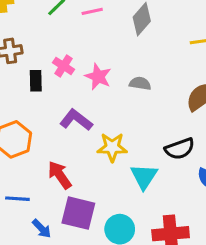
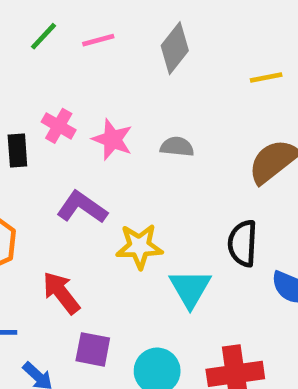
black semicircle: (180, 149) -> (243, 243), turned 116
purple square: (78, 213) -> (93, 349), size x0.7

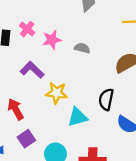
pink star: (112, 139) -> (52, 40), turned 30
cyan triangle: (190, 289) -> (78, 117), turned 35
purple square: (93, 349) -> (26, 139), turned 36

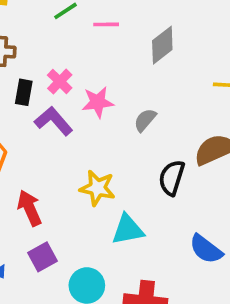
gray semicircle: (82, 48) -> (145, 120), turned -70
purple L-shape: (32, 70) -> (54, 121), moved
black semicircle: (106, 99) -> (172, 178), moved

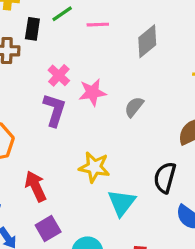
black rectangle: (24, 92) -> (32, 29), moved
purple L-shape: (54, 121) -> (54, 110), turned 60
black semicircle: (172, 178) -> (165, 178), moved
cyan triangle: (128, 230) -> (122, 203), turned -40

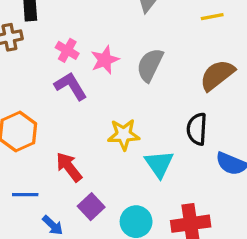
gray semicircle: (134, 107) -> (150, 65), size x1.5
purple L-shape: (54, 110) -> (71, 86), turned -36

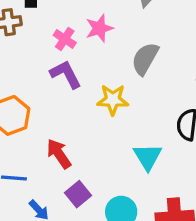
pink star: (105, 60) -> (99, 28), moved
yellow star: (124, 135) -> (113, 100), moved

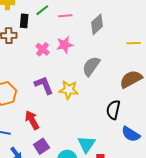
purple L-shape: (66, 74) -> (44, 85), moved
cyan triangle: (148, 157) -> (87, 144), moved

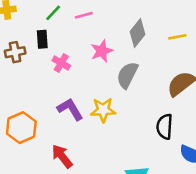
black rectangle: (24, 21) -> (42, 39), moved
gray diamond: (97, 24) -> (137, 33), moved
pink star: (65, 45) -> (102, 51), moved

